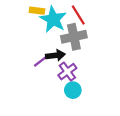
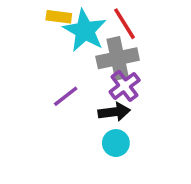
black arrow: (55, 55) -> (114, 112), moved
purple cross: (67, 72) -> (125, 86), moved

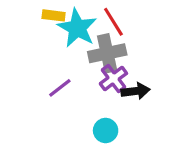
black arrow: (114, 112) -> (136, 91), moved

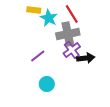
cyan star: (77, 28) -> (49, 18), size x0.7
cyan circle: (106, 130) -> (47, 84), moved

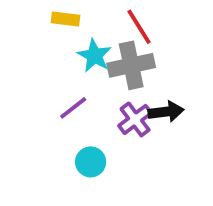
cyan star: (49, 18) -> (94, 56), moved
purple cross: (72, 50) -> (135, 119), moved

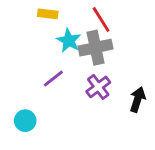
black arrow: (166, 112) -> (138, 100), moved, turned -65
cyan circle: (91, 162) -> (25, 121), moved

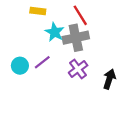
cyan circle: (25, 121) -> (20, 66), moved

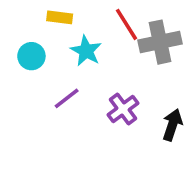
gray cross: (76, 38) -> (160, 42), moved
cyan circle: (20, 66) -> (31, 56), moved

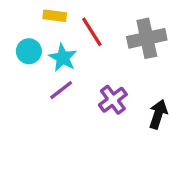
red line: (127, 24) -> (92, 32), moved
cyan star: (86, 51) -> (63, 58), moved

